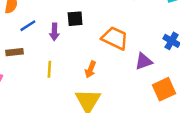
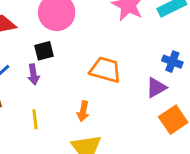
black square: (75, 19) -> (44, 51), moved
purple triangle: (144, 61) -> (156, 88), moved

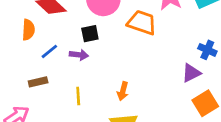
orange trapezoid: (105, 70) -> (142, 23), moved
purple arrow: (33, 74) -> (79, 55), turned -78

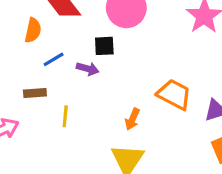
orange trapezoid: (142, 23) -> (174, 94), moved
yellow line: (78, 96) -> (65, 116), moved

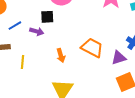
orange arrow: (132, 119) -> (61, 55), moved, turned -40

